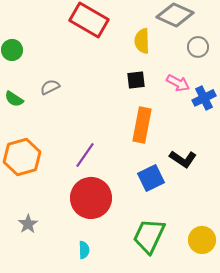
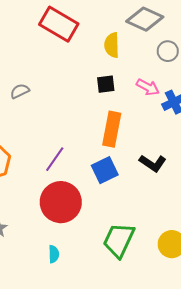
blue square: (151, 178) -> (105, 170), moved

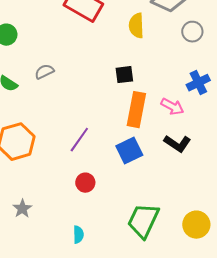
black square: (106, 84) -> (124, 75), moved
pink arrow: (148, 87) -> (172, 107), moved
red circle: (61, 202) -> (85, 183), size x0.5

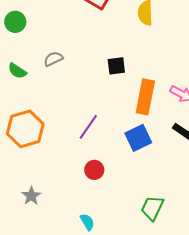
black square: (124, 75) -> (116, 66), moved
green trapezoid: (143, 221) -> (152, 208), size x0.7
cyan semicircle: (78, 235) -> (87, 222), turned -30

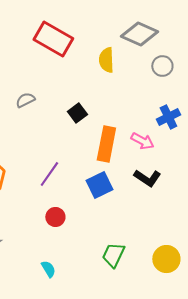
gray semicircle: (53, 59) -> (25, 100), moved
black square: (116, 66) -> (77, 113), turned -30

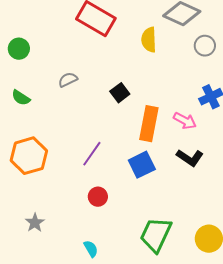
green trapezoid: (113, 255) -> (156, 235), size x1.4

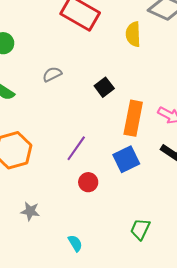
red circle: (98, 197) -> (88, 182), moved
gray star: (35, 223) -> (30, 211), moved, turned -30
green trapezoid: (156, 235) -> (140, 229), size x0.6

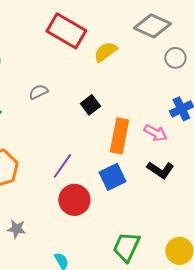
yellow semicircle: (133, 34) -> (105, 52), moved, turned 55
red circle: (88, 182) -> (74, 200), size x1.6
green trapezoid: (140, 229) -> (126, 247), size x1.4

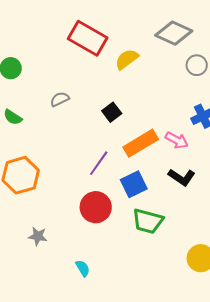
orange rectangle: (119, 136) -> (141, 143), turned 48
purple line: (62, 166) -> (99, 163), moved
green trapezoid: (126, 247) -> (148, 221), moved, turned -100

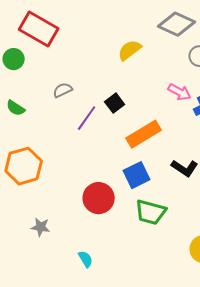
red rectangle: (88, 38) -> (39, 29), moved
pink arrow: (177, 140) -> (180, 92), moved
purple line: (99, 163) -> (87, 118), moved

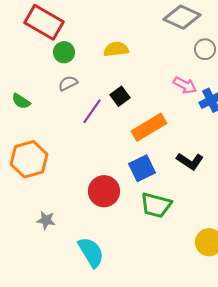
yellow semicircle: (130, 50) -> (116, 49), moved, turned 30
green circle: (14, 59) -> (64, 52), moved
cyan semicircle: (86, 259) -> (91, 252), size x1.8

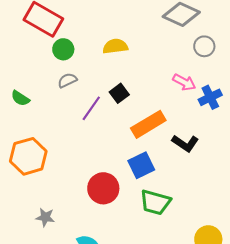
black L-shape: (190, 161) -> (185, 143), moved

